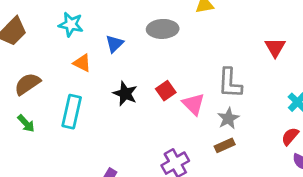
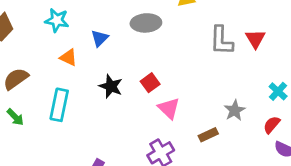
gray L-shape: (230, 83) -> (221, 41), moved
pink triangle: (193, 104) -> (169, 108), moved
gray star: (228, 118) -> (235, 110), moved

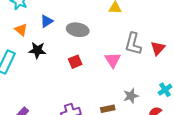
gray ellipse: (146, 23) -> (78, 30), moved
black star: (111, 86) -> (37, 50), moved, turned -30
pink triangle: (169, 108) -> (113, 60), moved

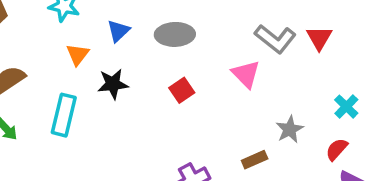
orange triangle: (21, 30) -> (78, 54), turned 40
gray L-shape: (133, 44) -> (275, 39), turned -55

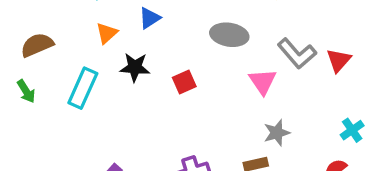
gray ellipse: (175, 34) -> (229, 35), moved
red square: (182, 90) -> (184, 82), moved
gray star: (290, 129) -> (277, 133), moved

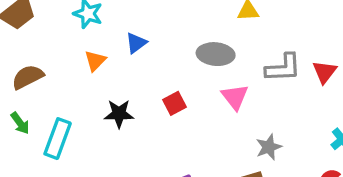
gray L-shape: (297, 53) -> (283, 68), turned -48
black star: (135, 67) -> (119, 114), moved
pink triangle: (263, 82) -> (235, 97), moved
cyan rectangle: (83, 88) -> (58, 139), moved

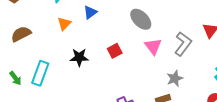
gray ellipse: (216, 54) -> (141, 19), turned 40
gray L-shape: (283, 68) -> (183, 44), moved, turned -50
green arrow: (20, 123) -> (15, 78), moved

